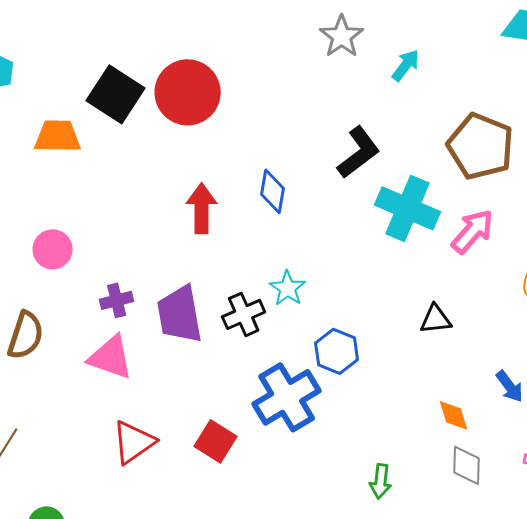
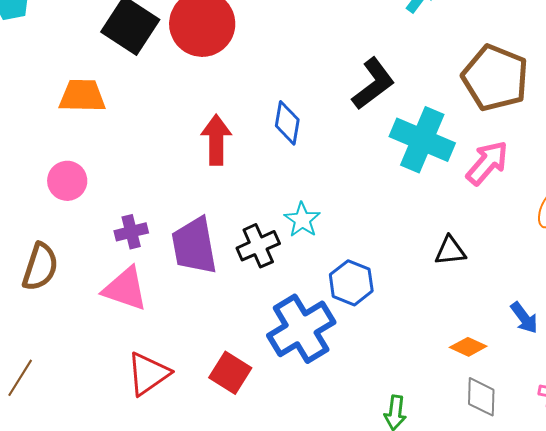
orange trapezoid: (58, 136) -> (82, 96), moved
orange diamond: (454, 415) -> (468, 347), turned -48

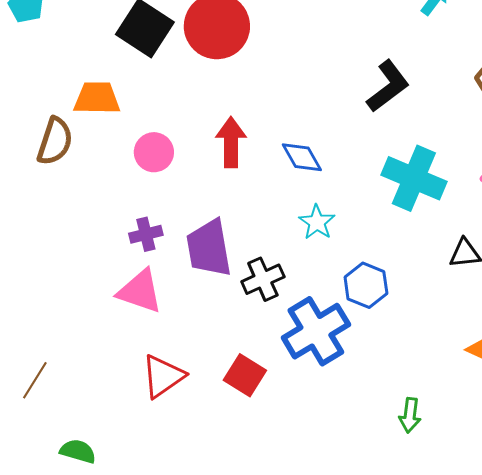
blue diamond: (287, 123) -> (302, 157), moved, turned -39
cyan cross: (422, 140) -> (414, 178), moved
pink circle: (67, 181) -> (154, 152), moved
black cross: (258, 246) -> (263, 279), moved
brown semicircle: (40, 267) -> (55, 141), moved

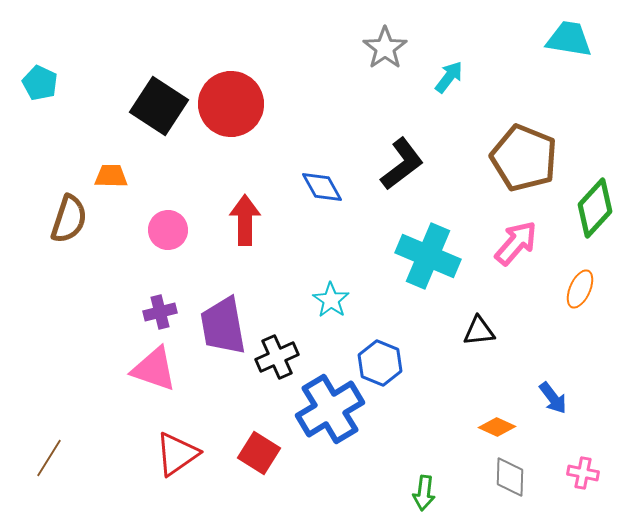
orange trapezoid: (97, 98) -> (111, 176), size x0.7
blue diamond: (302, 157) -> (322, 187), moved

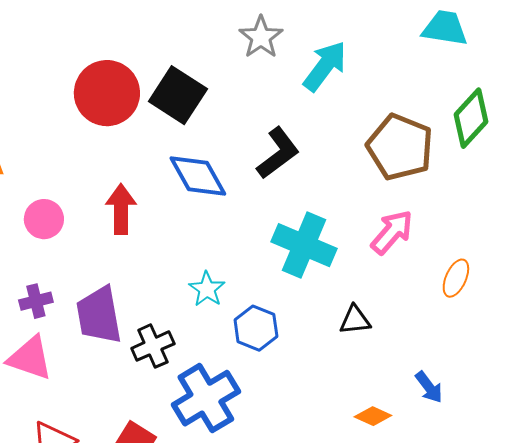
cyan arrow: (449, 77) -> (325, 66), size x1.6
black square: (159, 106) -> (178, 95), moved
blue diamond: (322, 187) -> (198, 176), size x1.4
green diamond: (595, 208) -> (471, 118), moved
blue hexagon: (380, 363) -> (256, 328), moved

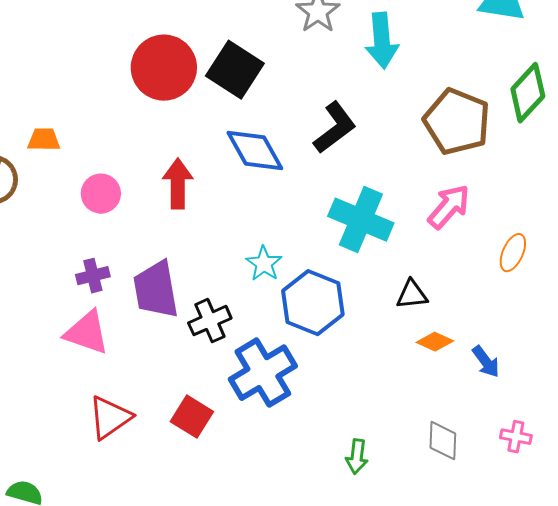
cyan arrow: (325, 66) -> (382, 41), turned 138
blue hexagon: (256, 328) -> (313, 303), size x1.4
orange diamond: (373, 416) -> (435, 342), moved

